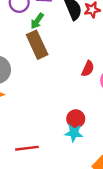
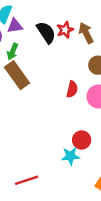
red circle: (76, 119) -> (82, 140), moved

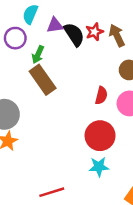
purple triangle: (15, 26) -> (55, 25), moved
red circle: (82, 140) -> (100, 136), moved, size x1.5

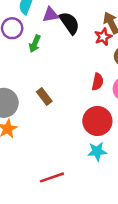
red star: (94, 32) -> (103, 37), moved
brown rectangle: (43, 80) -> (44, 96), moved, size x0.6

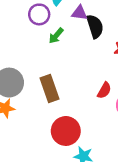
brown rectangle: (44, 96) -> (50, 89), size x1.5
red circle: (97, 121) -> (66, 131), moved

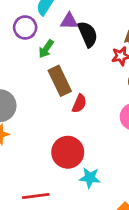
brown rectangle: (50, 89) -> (60, 81), moved
red semicircle: (104, 90) -> (79, 104), moved

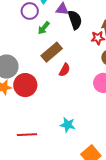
brown rectangle: (60, 81) -> (52, 52), turned 70
red circle: (68, 152) -> (25, 85), moved

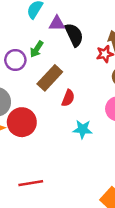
purple circle: (30, 11) -> (15, 60), moved
cyan star: (68, 125) -> (83, 129), moved

